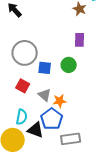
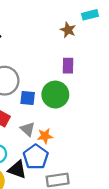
green circle: (69, 65) -> (55, 95), size x1.5

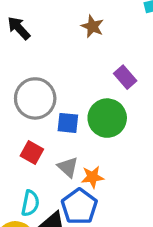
brown star: (68, 30) -> (92, 26), moved
purple rectangle: (68, 66) -> (125, 77), turned -42

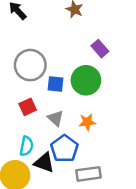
red square: (32, 152) -> (28, 107), turned 36
orange star: (92, 177) -> (87, 122), moved

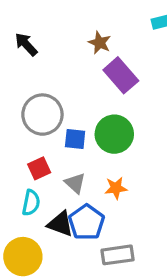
purple rectangle: (100, 49) -> (121, 75), moved, size x1.5
cyan semicircle: (26, 146) -> (31, 203), moved
black triangle: (44, 163) -> (60, 224), moved

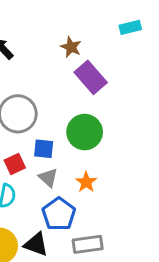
blue square: (75, 139) -> (44, 149), moved
orange star: (116, 188) -> (86, 182), turned -30
black triangle: (60, 224) -> (36, 244), moved

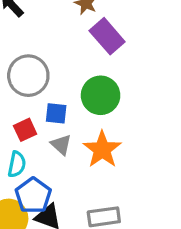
orange star: (86, 182) -> (102, 149), size x1.6
blue pentagon: (59, 214) -> (33, 195), moved

